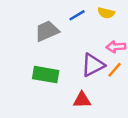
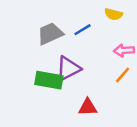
blue line: (77, 15) -> (82, 30), moved
purple triangle: (93, 65) -> (68, 69), moved

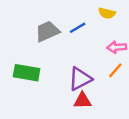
purple triangle: (68, 69) -> (80, 79), moved
green rectangle: (49, 80) -> (27, 73), moved

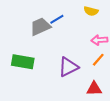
blue line: (78, 28) -> (57, 19), moved
red triangle: (83, 101) -> (94, 89), moved

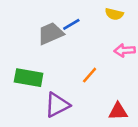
orange line: (98, 60) -> (90, 75), moved
purple triangle: (68, 67) -> (57, 105), moved

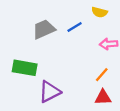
blue line: (71, 24) -> (75, 27), moved
orange line: (90, 75) -> (102, 75), moved

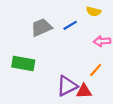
purple triangle: (50, 92) -> (67, 86), moved
red triangle: (103, 97) -> (84, 91), moved

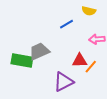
gray trapezoid: (41, 27) -> (39, 51), moved
red triangle: (84, 91) -> (80, 61), moved

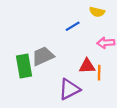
green rectangle: (22, 61) -> (24, 66), turned 70
orange line: (91, 67) -> (99, 73), turned -40

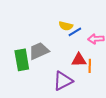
yellow semicircle: (97, 12) -> (66, 26), moved
blue line: (73, 26) -> (75, 32), moved

